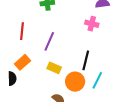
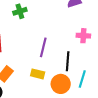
pink cross: (92, 24) -> (83, 36), moved
purple line: (49, 41) -> (43, 47), moved

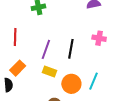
purple line: (43, 47) -> (46, 49), moved
black line: (68, 61) -> (71, 49), moved

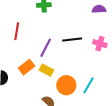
black line: (71, 49) -> (72, 40), moved, turned 66
orange rectangle: (18, 68) -> (27, 67), moved

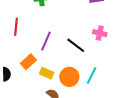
black line: (72, 40) -> (76, 45), moved, turned 48
yellow rectangle: (46, 70) -> (47, 73), moved

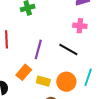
pink cross: (100, 33) -> (80, 26), moved

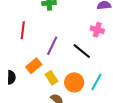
yellow rectangle: (43, 81) -> (52, 78), turned 32

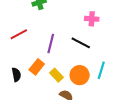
red line: (23, 30) -> (19, 34), turned 66
black semicircle: (11, 77) -> (16, 75), moved

